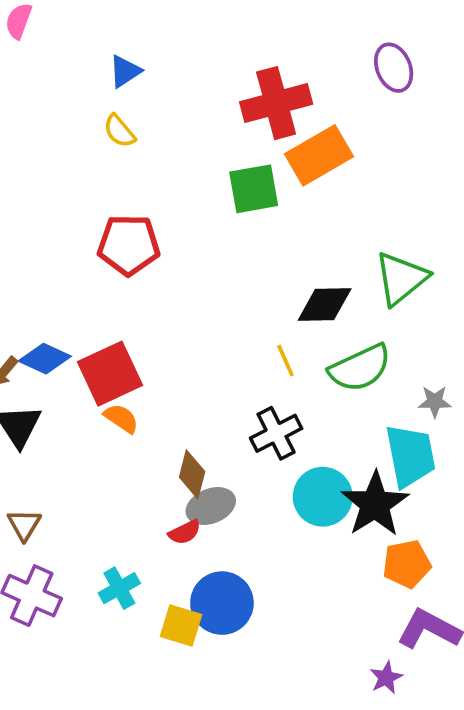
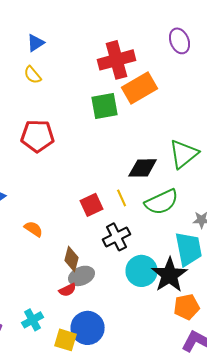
red square: (110, 374) -> (92, 205), moved, size x0.7

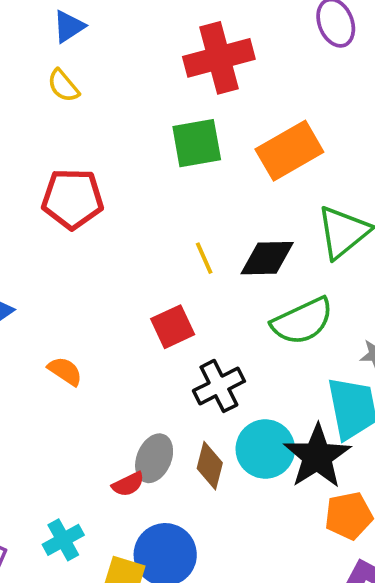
orange rectangle: (140, 88) -> (289, 151), moved
yellow line: (122, 198) -> (204, 258), moved
brown diamond: (72, 259) -> (210, 466), moved
gray ellipse: (82, 276) -> (154, 458), turned -45

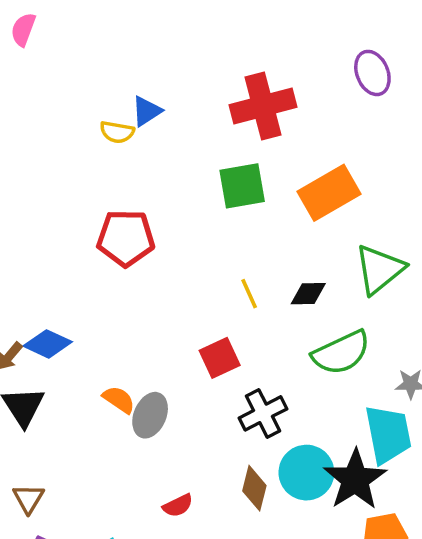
blue triangle: (69, 26) -> (147, 111), moved
yellow semicircle: (63, 86) -> (117, 132), turned -40
black diamond: (267, 258) -> (308, 294), size x0.7
gray ellipse: (154, 458) -> (150, 415), moved

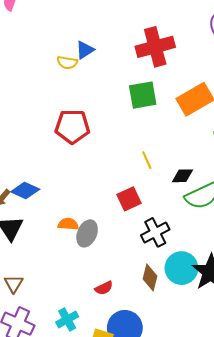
black diamond: (308, 294) -> (182, 176), moved
orange semicircle: (119, 400) -> (68, 224), turned -30

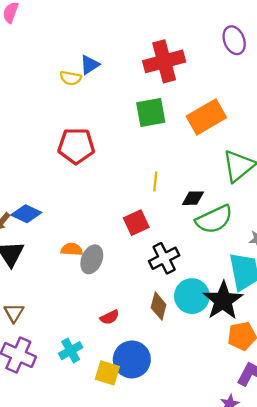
yellow line: (147, 160) -> (155, 181), turned 30

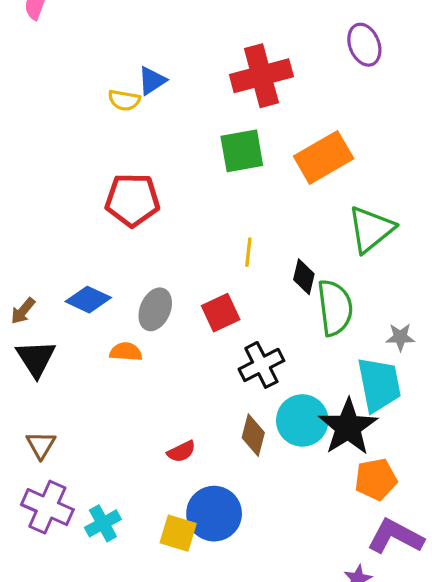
black diamond: (193, 198) -> (304, 277), turned -75
blue diamond: (26, 214) -> (88, 300), moved
green semicircle: (214, 219) -> (335, 308), turned -72
gray ellipse: (92, 259) -> (155, 309), moved
cyan cross: (71, 351) -> (103, 523), moved

